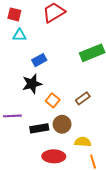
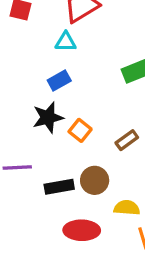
cyan triangle: (20, 35) -> (66, 42), moved
orange square: (53, 100) -> (80, 130), moved

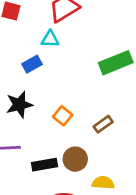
blue rectangle: (59, 80) -> (32, 64), moved
black star: (48, 118) -> (19, 105), moved

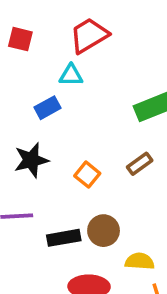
brown rectangle: (103, 124) -> (140, 164), moved

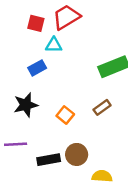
red square: (20, 39) -> (36, 23), moved

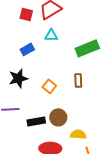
cyan triangle: (54, 45) -> (51, 35), moved
brown rectangle: (102, 107) -> (78, 80), turned -56

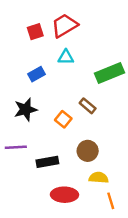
red square: (26, 14) -> (35, 32), turned -32
brown rectangle: (78, 80) -> (88, 106), moved, turned -48
brown circle: (58, 117) -> (88, 151), moved

